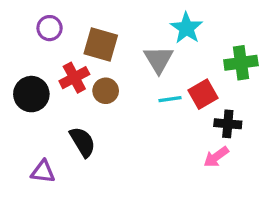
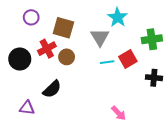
black cross: (228, 124) -> (154, 78), moved
black semicircle: (83, 142) -> (52, 89), turned 78
pink arrow: (216, 157) -> (119, 113), moved, turned -98

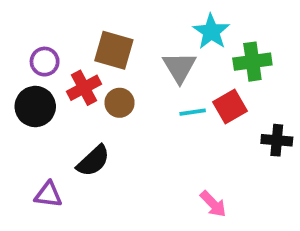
purple circle: (31, 17) -> (45, 62), moved
green cross: (152, 39) -> (252, 62), moved

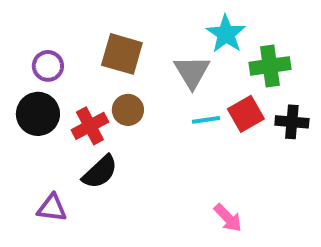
red cross: (84, 88) -> (90, 126), moved
black cross: (277, 140) -> (292, 122), moved

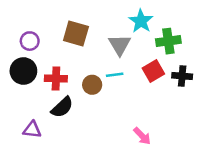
brown circle: (128, 110) -> (92, 85), moved
cyan line: (206, 120) -> (115, 75), moved
red cross: (90, 126) -> (56, 78), turned 30

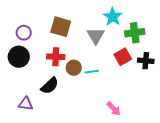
cyan line: (115, 75) -> (92, 72), moved
red cross: (56, 78) -> (56, 57), moved

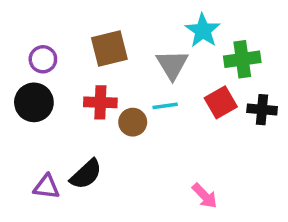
brown square: (61, 27) -> (109, 48), turned -30
cyan line: (92, 72) -> (165, 106), moved
black semicircle: (50, 86) -> (86, 174), moved

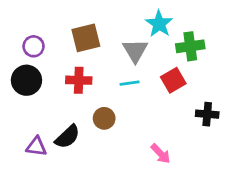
black cross: (262, 110) -> (207, 114), moved
brown circle: (133, 122) -> (104, 118), moved

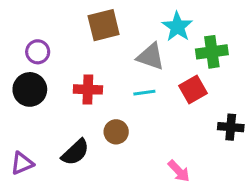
brown square: (86, 38) -> (104, 25), moved
gray triangle: (135, 51) -> (151, 57), turned -40
purple triangle: (36, 147) -> (22, 163), moved, turned -30

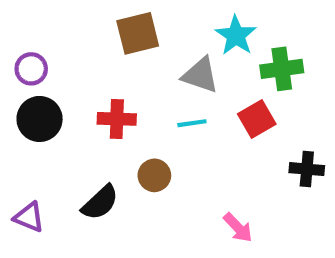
purple circle: (38, 52) -> (31, 69), moved
purple triangle: (22, 163) -> (29, 217), turned 45

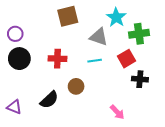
black cross: (307, 169) -> (140, 79), moved

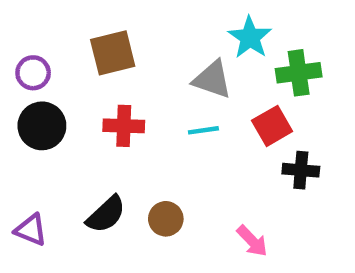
brown square: (68, 16) -> (113, 53), moved
brown circle: (76, 86) -> (166, 219), moved

